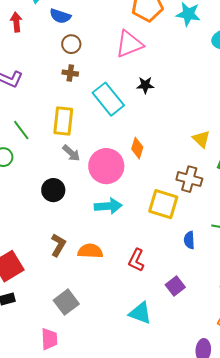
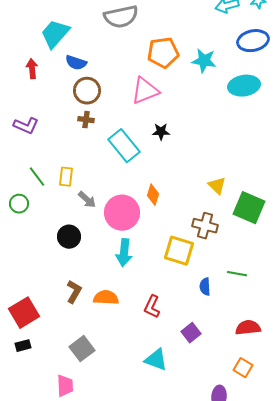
brown circle: (71, 44) -> (87, 91), size x1.4
yellow rectangle: (63, 121) -> (66, 177), moved, size x0.7
cyan arrow: (108, 206) -> (124, 253), turned 100

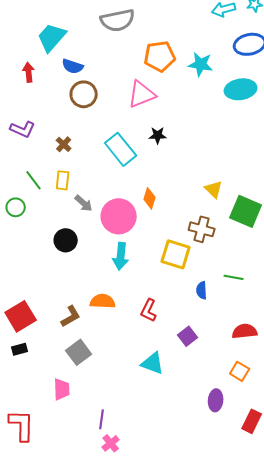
brown cross: (86, 120) -> (64, 144), moved, turned 35
brown L-shape: (74, 292) -> (71, 316), moved, turned 30

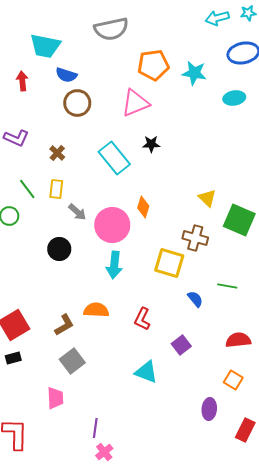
cyan trapezoid: (52, 37) -> (45, 46), turned -120
cyan ellipse: (241, 89) -> (234, 98), size x0.7
blue semicircle: (202, 290) -> (195, 299), turned 144

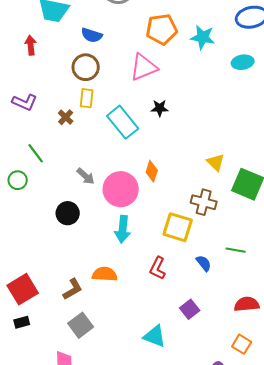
blue semicircle: (66, 75) -> (92, 35), moved
yellow rectangle: (56, 189) -> (87, 98), moved
red L-shape: (142, 319) -> (158, 268), moved

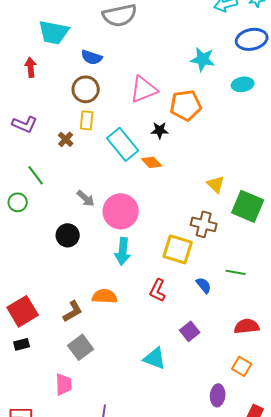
orange pentagon: (162, 29) -> (186, 105), moved
orange diamond: (152, 171) -> (152, 162), moved, turned -60

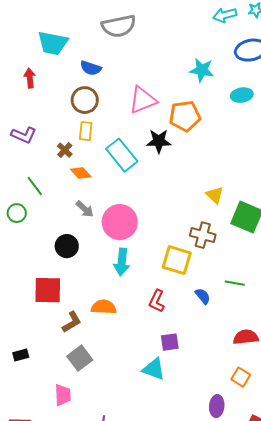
black star: (160, 130) -> (159, 141), size x1.4
orange diamond: (152, 162) -> (81, 173), moved
red square: (23, 311) -> (48, 290), moved, turned 32
purple square: (190, 331) -> (170, 342), moved, turned 30

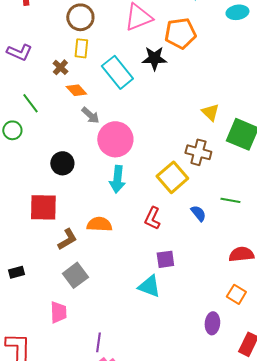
gray arrow: (85, 209) -> (90, 115), moved
yellow square: (177, 260) -> (172, 177), turned 32

